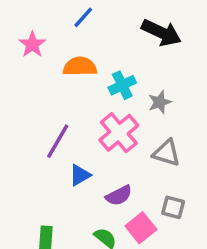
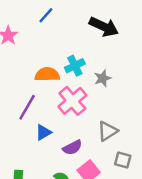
orange semicircle: (80, 67) -> (47, 74), moved
gray triangle: (166, 153) -> (108, 131), moved, turned -50
gray square: (173, 207) -> (123, 160), moved

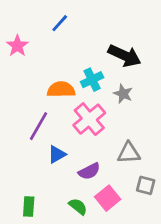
black arrow: (104, 27) -> (125, 56), moved
gray star: (103, 78) -> (123, 94), turned -30
gray triangle: (108, 131) -> (129, 153), turned 30

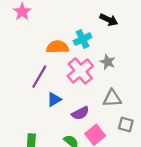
black arrow: (125, 56) -> (109, 20), size x0.7
gray star: (123, 94) -> (108, 62), moved

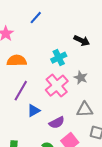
orange semicircle: (57, 47) -> (17, 61), moved

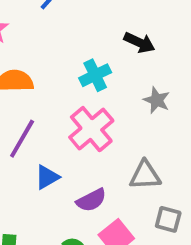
gray star: (81, 78) -> (157, 100), moved

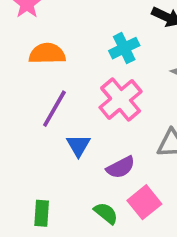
blue triangle: (47, 177) -> (78, 145), turned -30

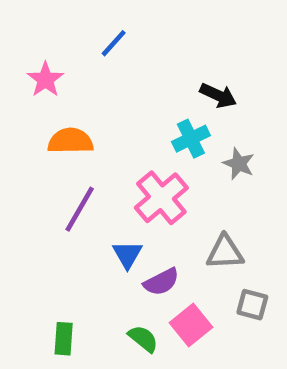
cyan cross: (124, 48) -> (191, 139), moved
blue triangle: (78, 145) -> (127, 255), moved

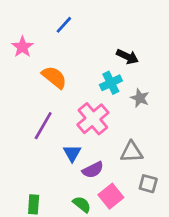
orange semicircle: (70, 141) -> (54, 77), moved, turned 40

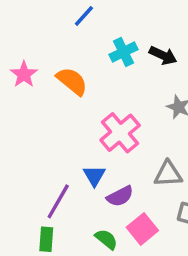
pink star: (22, 47) -> (24, 74), moved
cyan cross: (111, 83) -> (123, 52), moved
purple line: (43, 126) -> (58, 201), moved

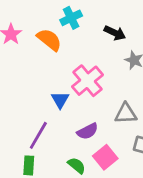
cyan cross: (123, 52) -> (71, 18), moved
black arrow: (163, 55) -> (115, 33), moved
blue triangle: (94, 176) -> (60, 100), moved

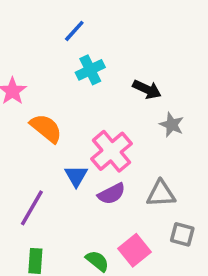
orange semicircle: (49, 40) -> (46, 128), moved
purple semicircle: (88, 131) -> (112, 194), moved
purple line: (38, 135) -> (32, 208), moved

